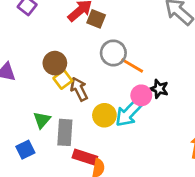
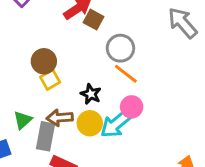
gray circle: (113, 53) -> (120, 48), moved
brown arrow: (79, 89) -> (60, 118), moved, turned -75
black star: (159, 89) -> (91, 94), moved

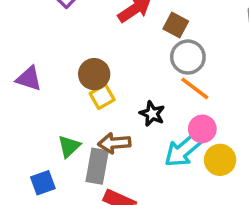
brown square: (94, 20) -> (176, 25), moved
yellow circle: (90, 123) -> (220, 160), moved

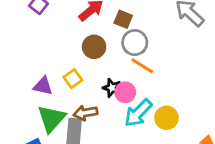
brown circle: (94, 74) -> (94, 47), moved
purple triangle: (29, 79) -> (43, 86), moved
pink circle: (202, 129) -> (125, 92), moved
green triangle: (69, 146) -> (52, 119), size x1.6

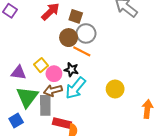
brown circle: (94, 47) -> (69, 38), moved
orange line: (142, 66) -> (82, 51), moved
pink circle: (125, 92) -> (54, 74), moved
cyan arrow: (138, 113) -> (76, 88), moved

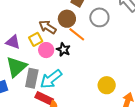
gray circle: (86, 33) -> (99, 17), moved
cyan arrow: (76, 88) -> (51, 79), moved
yellow circle: (115, 89) -> (107, 85), moved
brown arrow: (53, 90) -> (48, 27), moved, turned 36

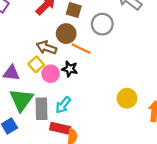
cyan arrow: (51, 79) -> (63, 105), size x0.7

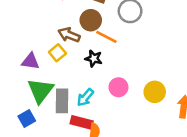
pink circle: (51, 74) -> (118, 87), moved

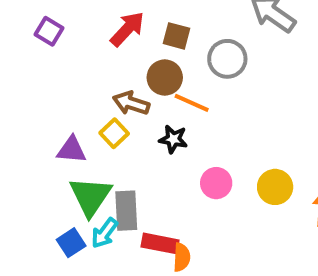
cyan arrow: (85, 97) -> (104, 233), moved

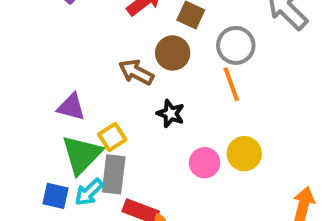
orange line: (192, 103) -> (231, 84), moved, turned 36
yellow square: (114, 133) -> (112, 137), moved
yellow circle: (275, 187) -> (244, 154), moved
blue square: (71, 243) -> (56, 196), turned 36

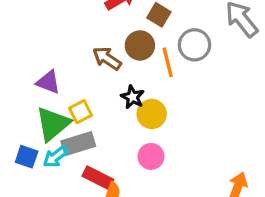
orange line: (231, 84) -> (168, 62), moved
yellow circle: (244, 154) -> (152, 114), moved
pink circle: (205, 163) -> (151, 156), moved
gray rectangle: (114, 174) -> (78, 144), turned 60

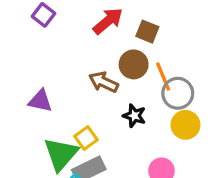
gray circle: (195, 45) -> (178, 93), moved
purple triangle: (48, 82) -> (40, 101), moved
yellow circle: (152, 114) -> (185, 125), moved

